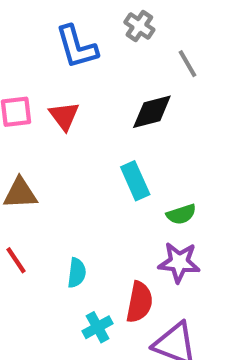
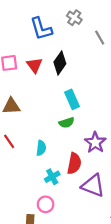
black diamond: (152, 112) -> (60, 63), moved, turned -40
green semicircle: (181, 214) -> (67, 123), moved
purple star: (179, 262) -> (95, 142), turned 30

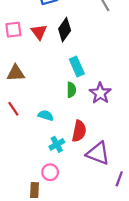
green semicircle: (67, 123) -> (71, 90), turned -72
purple star: (95, 142) -> (100, 93), moved
cyan semicircle: (41, 148) -> (46, 115), turned -80

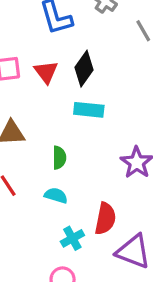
cyan rectangle: (77, 66) -> (89, 110), moved, turned -60
green semicircle: (71, 90) -> (59, 158), moved

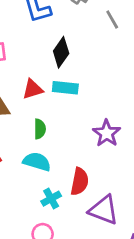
red triangle: (46, 72) -> (33, 89), moved, turned 50
cyan semicircle: (56, 196) -> (37, 162), size x1.4

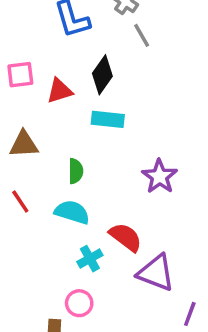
gray line: (112, 20) -> (142, 35), moved
red triangle: (33, 89) -> (60, 91), moved
red semicircle: (80, 182) -> (126, 237), turned -64

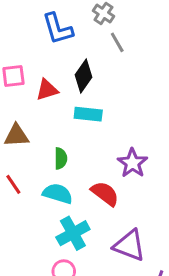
red semicircle: (126, 237) -> (105, 194), moved
cyan cross: (90, 259) -> (73, 233), size x1.5

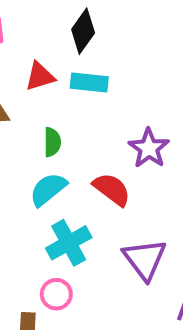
red triangle: (47, 90) -> (40, 76), moved
cyan semicircle: (58, 194) -> (48, 189), turned -56
purple triangle: (129, 245) -> (145, 259), turned 32

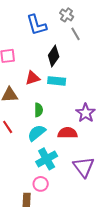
red semicircle: (112, 189) -> (68, 133), turned -36

